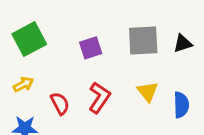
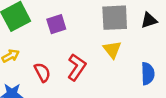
purple square: (91, 48) -> (56, 24), moved
yellow triangle: (148, 92) -> (112, 49), moved

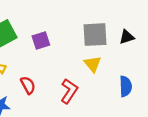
red L-shape: (77, 67) -> (69, 91), moved

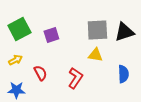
black triangle: (127, 37) -> (124, 32), size x1.5
yellow triangle: (93, 64) -> (95, 55), turned -42

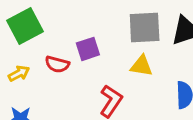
purple square: (51, 35) -> (88, 49), moved
red semicircle: (40, 73) -> (57, 64), moved, turned 133

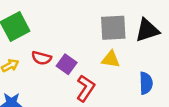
purple square: (88, 49) -> (67, 64), moved, turned -36

